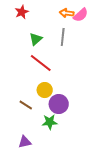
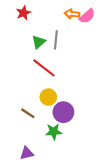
gray line: (63, 37) -> (56, 40), moved

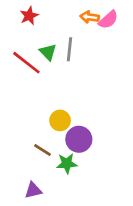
green triangle: (39, 42) -> (48, 52), turned -32
red line: (44, 68) -> (26, 63), moved
brown line: (28, 113) -> (43, 150), moved

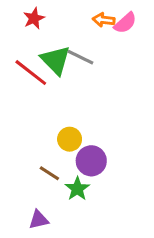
gray line: (69, 49) -> (80, 57), turned -70
green triangle: (48, 52) -> (56, 60), size x1.5
green star: (67, 163) -> (77, 189), turned -30

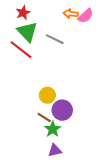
green triangle: (56, 60) -> (27, 32), moved
brown line: (49, 173) -> (44, 117), moved
purple triangle: (39, 220) -> (55, 150), moved

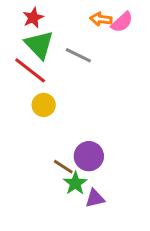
yellow circle: (47, 95) -> (44, 105), moved
purple triangle: (55, 150) -> (95, 198), moved

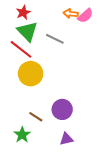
yellow circle: (44, 105) -> (31, 74), size x1.5
brown line: (63, 167) -> (36, 117), moved
green star: (75, 183) -> (22, 135), moved

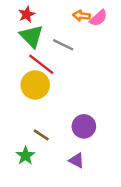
red line: (21, 49) -> (41, 64), moved
purple circle: (62, 109) -> (84, 126), moved
purple triangle: (66, 139) -> (77, 160), turned 40

